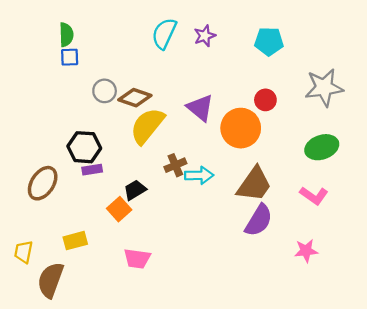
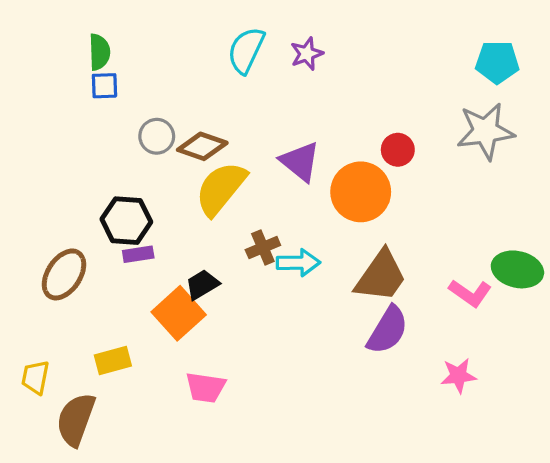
cyan pentagon: (269, 41) -> (497, 62), moved
green ellipse: (322, 147) -> (517, 269), moved, turned 32
orange square: (119, 209) -> (179, 313), size x1.4

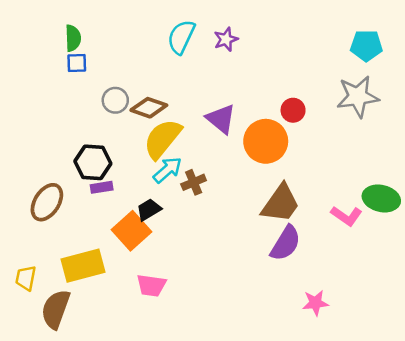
cyan arrow: (298, 263) -> (167, 170), moved, turned -40
yellow rectangle: (113, 360) -> (83, 266), size x1.6
pink star: (458, 376) -> (315, 303), moved

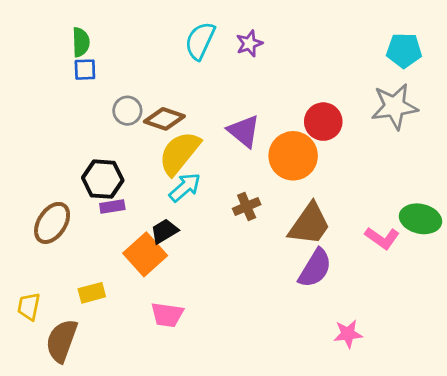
red circle: (293, 110) -> (323, 122), size x1.4
brown cross: (194, 182) -> (247, 206), moved
yellow rectangle: (83, 266) -> (92, 293), size x0.6

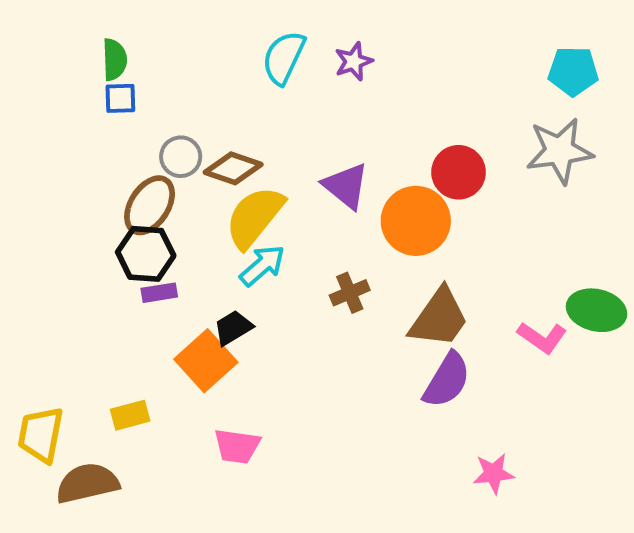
brown ellipse: (52, 223) -> (150, 205), moved
yellow trapezoid: (29, 306) -> (41, 435), size x1.4
brown semicircle: (62, 341) -> (87, 483), turned 57

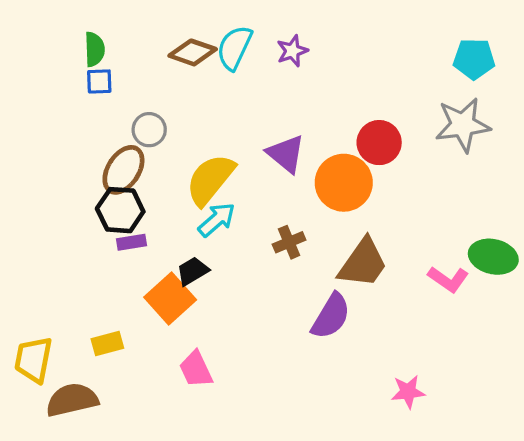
brown diamond: (233, 168) -> (193, 52), moved
purple semicircle: (447, 380) -> (331, 316), moved
pink trapezoid: (237, 446) -> (196, 369), turned 57

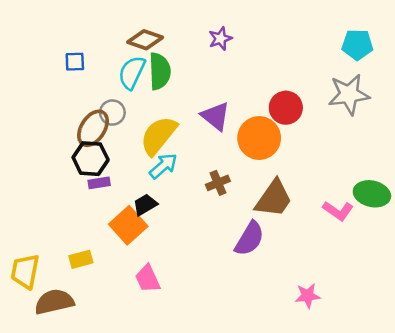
cyan semicircle: (234, 48) -> (132, 73), moved
green semicircle: (95, 49) -> (160, 71), moved, size x1.4
gray circle: (149, 130) -> (112, 113), moved

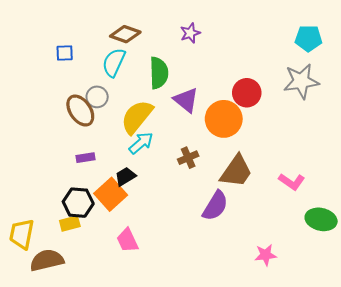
green semicircle: (160, 71) -> (159, 73), moved
brown ellipse: (93, 128) -> (80, 111), turned -68
black hexagon: (91, 159) -> (78, 203), moved
green ellipse: (372, 194) -> (321, 219), moved

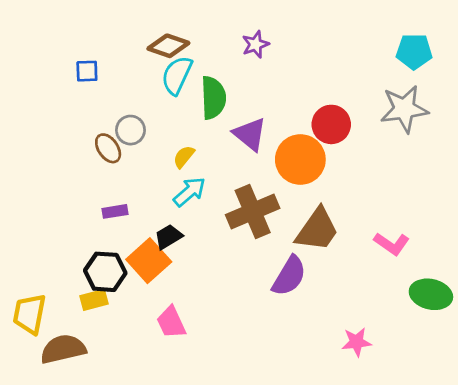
cyan semicircle: (114, 62) -> (177, 75), moved
brown ellipse: (80, 111) -> (108, 148), size x0.7
yellow semicircle: (137, 117) -> (184, 157), size x0.5
brown cross: (188, 158) -> (253, 211), size x1.8

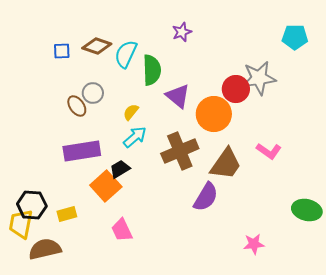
brown diamond: (168, 46) -> (97, 46), moved
gray star: (404, 109) -> (259, 78), moved
purple rectangle: (115, 211) -> (82, 151), size x2.0
pink L-shape: (392, 244) -> (269, 151), moved
black hexagon: (105, 272) -> (32, 205), moved

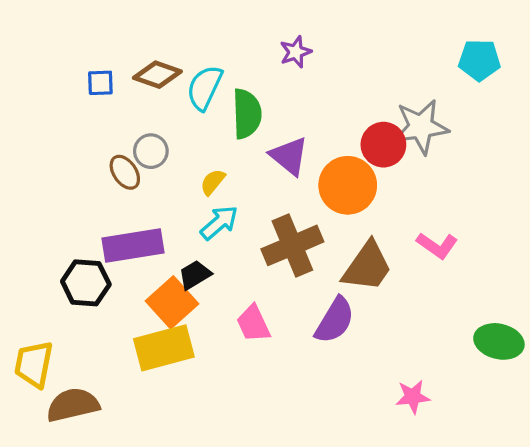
black hexagon: (32, 205) -> (86, 283), moved
yellow rectangle: (67, 214) -> (164, 348), moved, size x1.8
pink trapezoid: (122, 230) -> (253, 324), moved

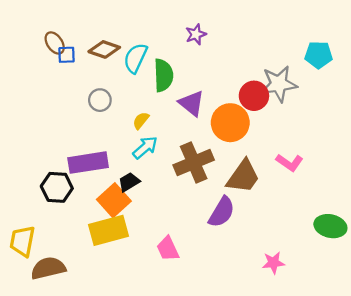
cyan pentagon: (479, 60) -> (319, 55), moved
brown ellipse: (125, 172) -> (55, 43), moved
pink trapezoid: (253, 324) -> (168, 249), moved

